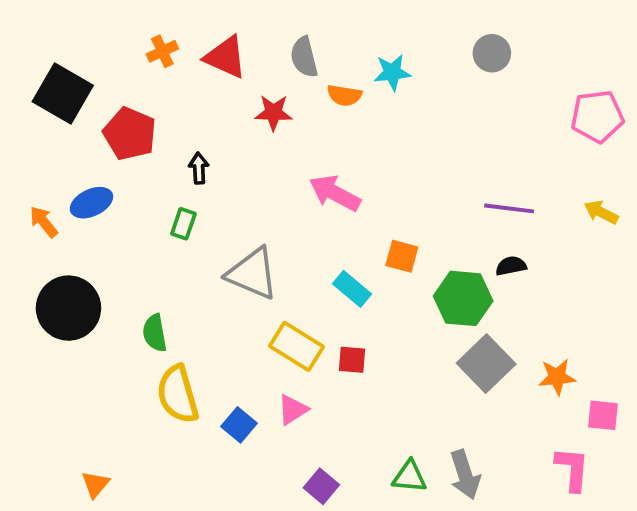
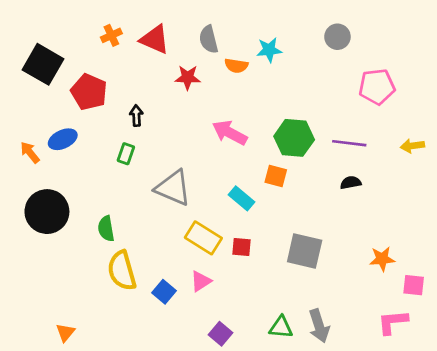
pink pentagon: (597, 116) -> (377, 87), moved
yellow arrow: (601, 212) -> (412, 146), turned -35
green hexagon: (463, 298) -> (294, 138), moved
gray square: (486, 364) -> (305, 251), moved, turned -33
pink L-shape: (572, 469) -> (393, 322), turned -100

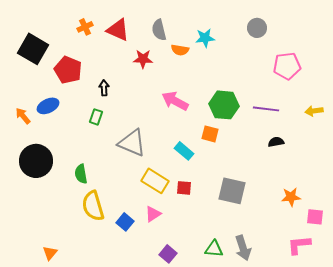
black semicircle: (351, 183) -> (276, 142), moved

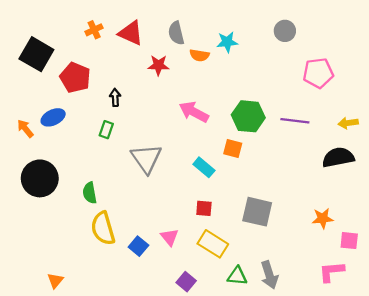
black semicircle: (276, 142) -> (338, 157), moved, size x1.8
gray triangle: (132, 143) -> (146, 158), turned 32
yellow rectangle: (155, 181) -> (213, 244), moved
pink triangle: (153, 214) -> (170, 237), turned -36

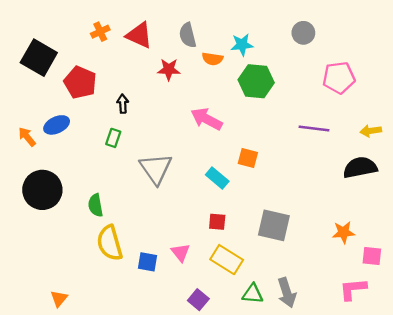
green hexagon: (248, 116) -> (256, 81), moved
blue square: (138, 246) -> (147, 262), turned -30

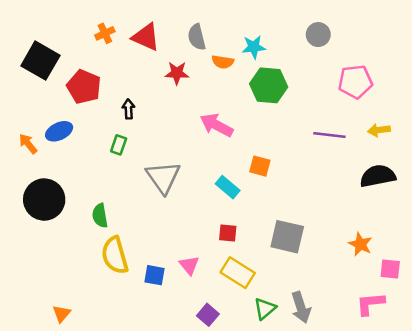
yellow arrow: (371, 131) -> (379, 130), moved
orange star: (344, 232) -> (360, 244), turned 30
green triangle: (253, 294) -> (265, 309), turned -45

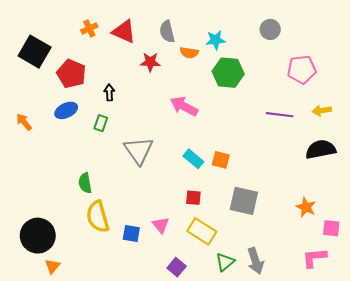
blue ellipse: (59, 131) -> (66, 110), moved
orange square: (260, 166) -> (221, 160), moved
black circle: (44, 200) -> (38, 236), moved

